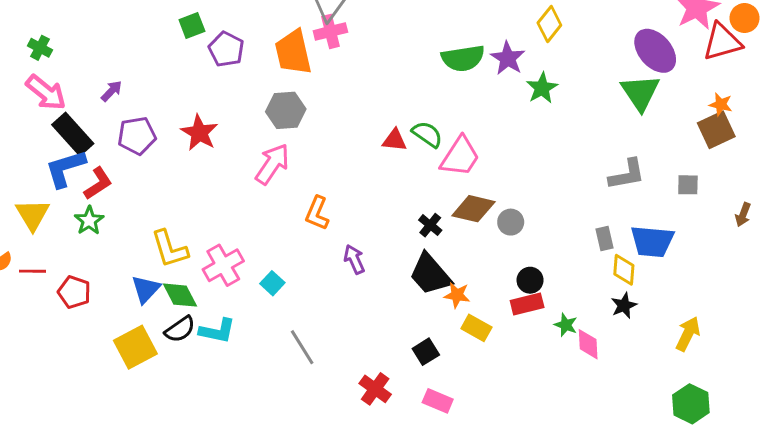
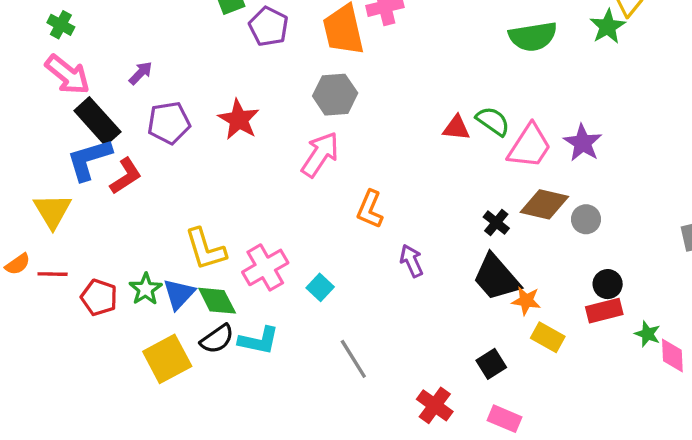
purple star: (508, 58) -> (583, 143), moved
green star: (542, 88) -> (608, 26), moved
green star: (89, 221) -> (146, 289), moved

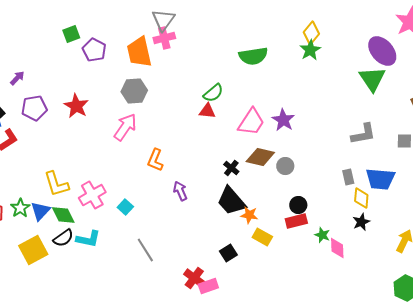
green star: (608, 26) -> (310, 50), moved
green semicircle: (493, 121) -> (213, 93), moved, turned 105
pink rectangle: (505, 419) -> (208, 286), moved, turned -42

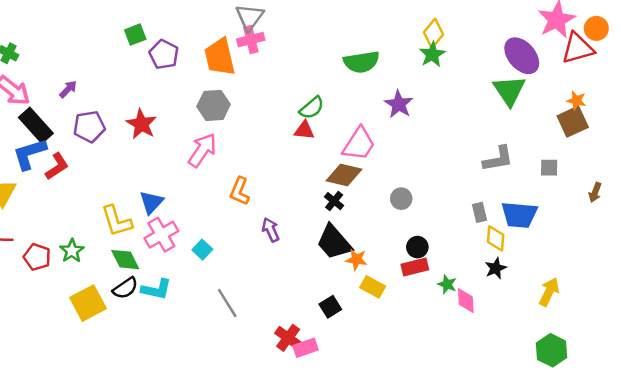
purple star: (283, 120) -> (399, 104), moved
brown diamond: (260, 157) -> (344, 175), moved
blue triangle: (40, 211) -> (151, 202), moved

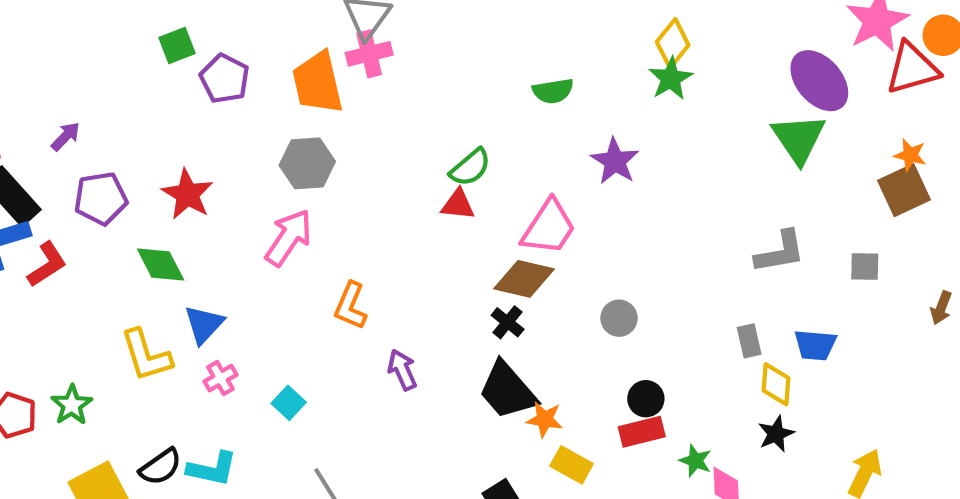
green semicircle: (361, 62) -> (553, 91), size x0.7
blue trapezoid: (519, 215) -> (815, 345), size x0.7
pink cross: (161, 235) -> (220, 378), size x0.6
green diamond: (125, 260) -> (161, 264), moved

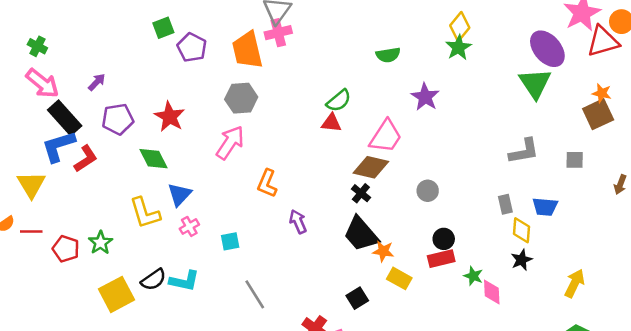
cyan square: (289, 403) -> (230, 241), turned 36

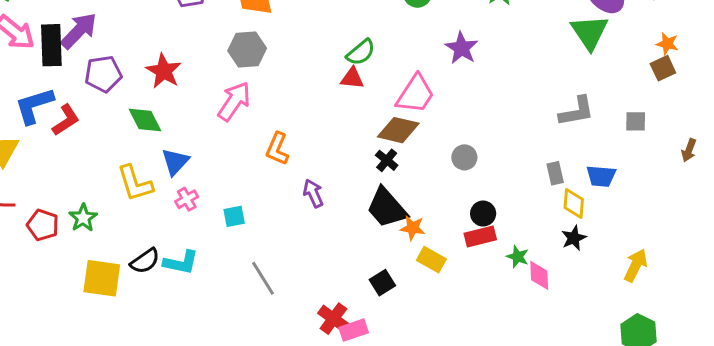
purple arrow: (97, 82) -> (79, 31), size x1.8
brown square: (598, 114) -> (663, 68), size x0.7
black rectangle: (65, 118) -> (51, 45), moved, turned 40
yellow square: (116, 294) -> (102, 278), turned 36

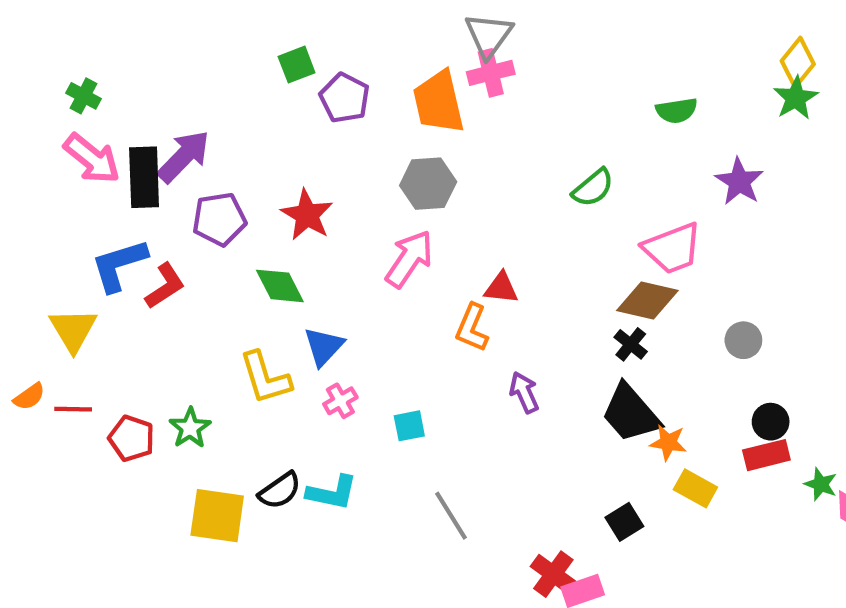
red triangle: (352, 78) -> (501, 288), moved
pink trapezoid: (415, 94) -> (672, 248), turned 36

